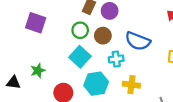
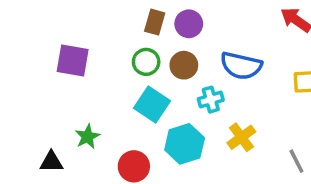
yellow cross: (131, 85) -> (241, 137), turned -35

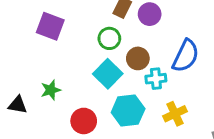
brown circle: (184, 65) -> (138, 58), moved
blue semicircle: (241, 66) -> (186, 56), turned -88

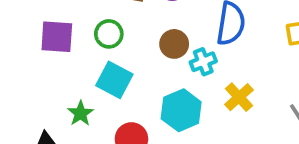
green circle: (109, 38) -> (109, 34), moved
cyan square: (108, 74) -> (114, 80), moved

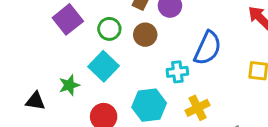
purple square: (57, 37) -> (68, 19), turned 32
brown circle: (174, 44) -> (145, 35), moved

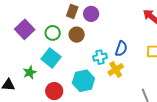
blue semicircle: (208, 48) -> (121, 49), moved, size x0.7
yellow cross: (198, 108) -> (116, 70), moved

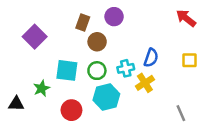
brown rectangle: (72, 11) -> (83, 22), moved
green circle: (53, 33) -> (97, 71), moved
cyan square: (51, 58) -> (67, 70), turned -30

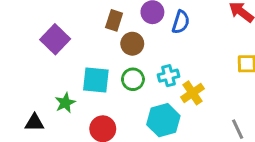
blue semicircle: (151, 58) -> (181, 22), moved
cyan hexagon: (106, 97) -> (163, 120), moved

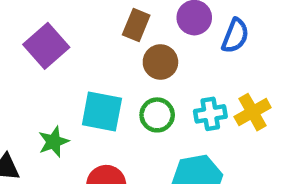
yellow cross: (192, 93) -> (253, 112), moved

